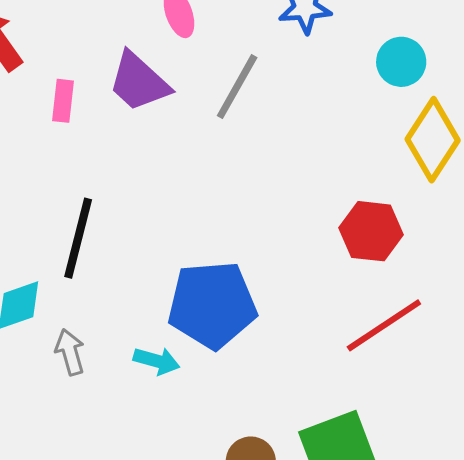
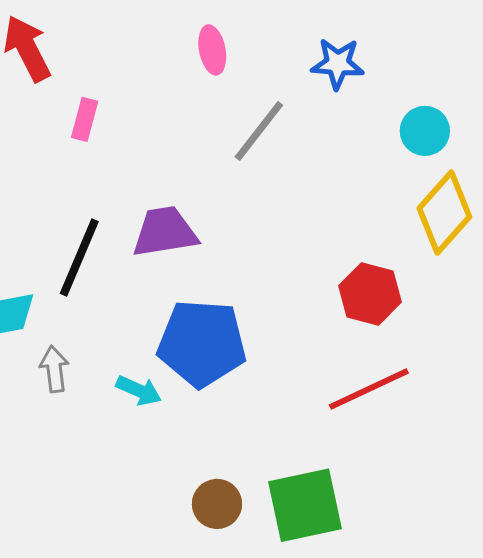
purple trapezoid: (139, 82) -> (165, 232), moved, turned 120

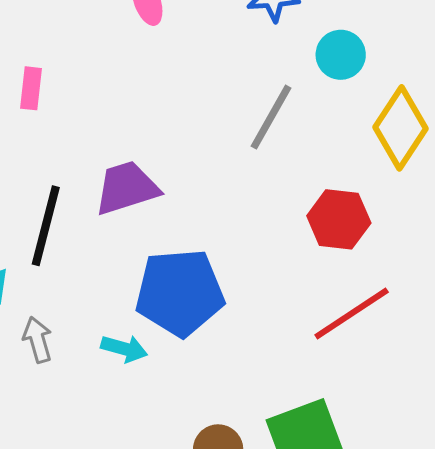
gray line: (259, 131) -> (271, 117), moved
cyan circle: (425, 131) -> (341, 55), moved

